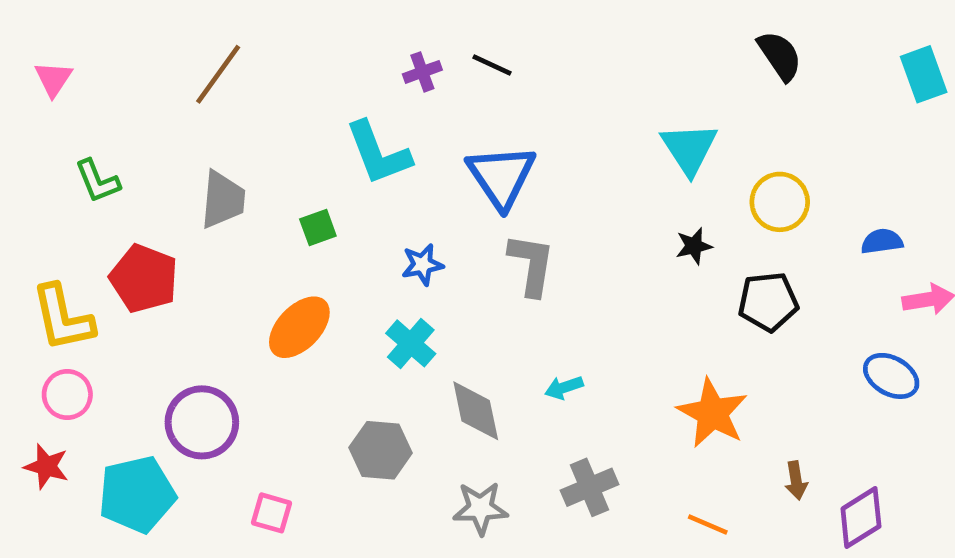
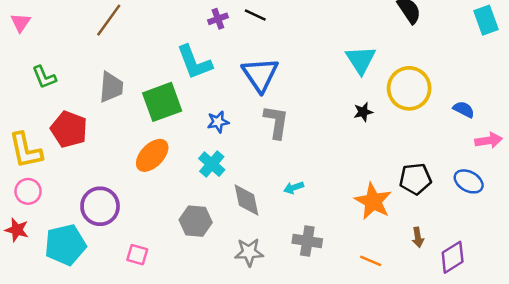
yellow circle: (780, 202) -> (409, 88), size x1.4
green square: (318, 227) -> (162, 102), size x2.0
blue semicircle: (882, 241) -> (464, 109), turned 35
black pentagon: (768, 302) -> (415, 179), moved
gray cross: (589, 487) -> (307, 241), turned 32

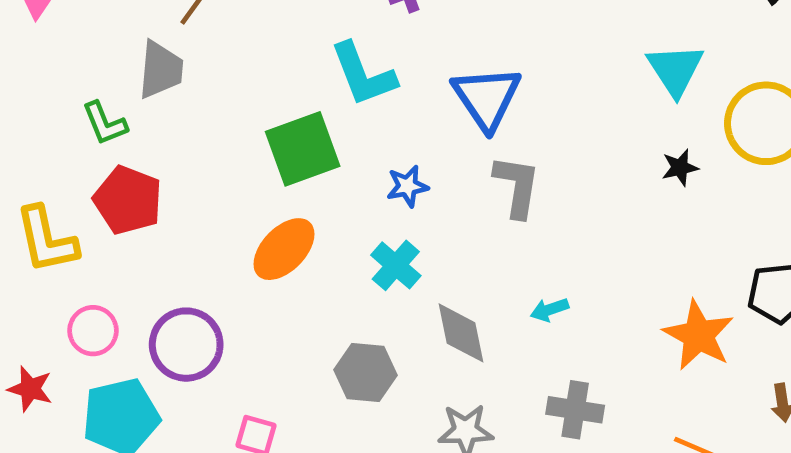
green L-shape: (44, 77) -> (105, 123), moved
gray trapezoid: (111, 87) -> (161, 70), moved
pink circle: (28, 191) -> (93, 331), moved

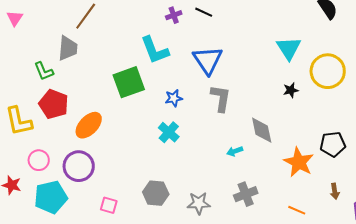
orange ellipse: (284, 249) -> (89, 125), moved
gray diamond: (461, 333) -> (262, 130), moved
gray hexagon: (366, 373) -> (156, 193), moved
gray cross: (575, 410) -> (246, 194), turned -30

